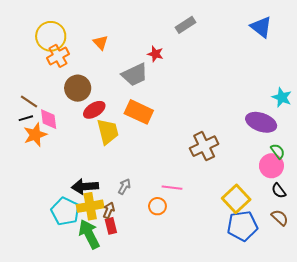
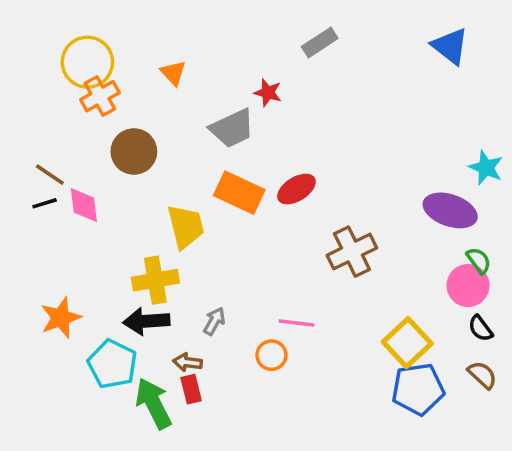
red ellipse: (94, 110) -> (296, 189), moved
orange star: (35, 135) -> (61, 318), moved
yellow cross: (90, 206) -> (155, 280), moved
brown arrow: (109, 210) -> (187, 362), turned -105

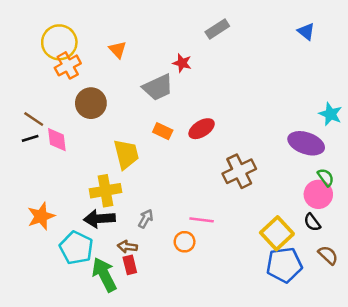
blue triangle: (450, 46) -> (306, 31), size x0.7
orange rectangle: (239, 193) -> (163, 131), size x0.6
black semicircle: (481, 328) -> (312, 222), moved

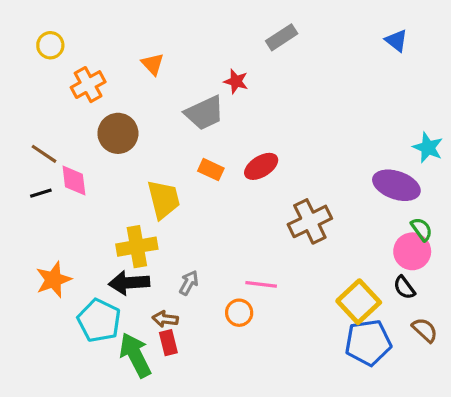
yellow circle: (59, 42) -> (50, 45), moved, size x0.6
black line: (30, 138) -> (41, 193), moved

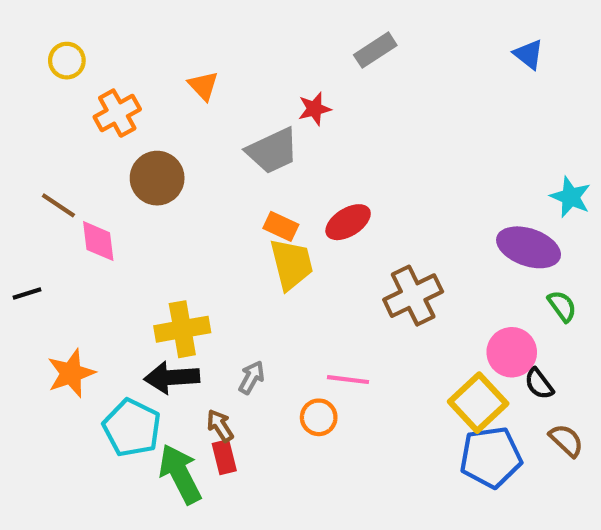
red star: (236, 81) -> (314, 109), turned -30
black line: (41, 193) -> (27, 293), moved
yellow trapezoid: (164, 199) -> (291, 264), moved
pink circle: (412, 251) -> (512, 352), moved
brown arrow: (165, 319) -> (220, 426), turned 50

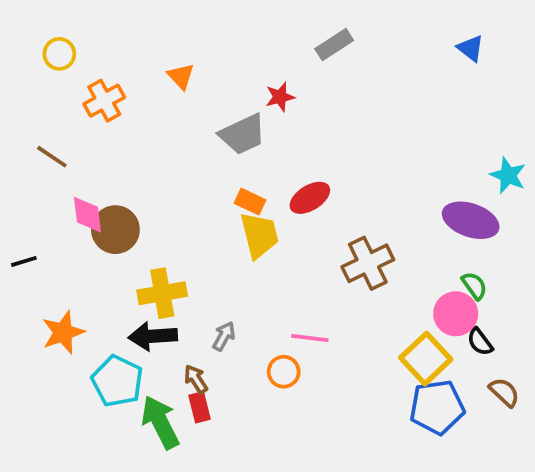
brown circle: (157, 178) -> (115, 230), moved
brown line: (58, 205) -> (52, 157), moved
green semicircle: (562, 306) -> (474, 286), moved

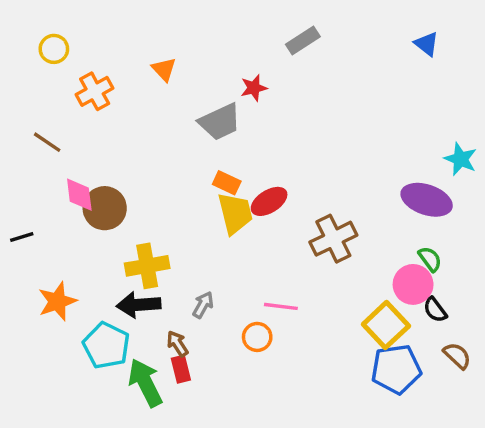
red ellipse: (310, 198) -> (269, 201), moved

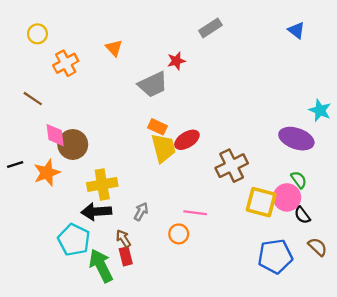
orange star: (57, 301) -> (47, 173), moved
yellow square: (386, 325) -> (261, 202), moved, turned -32

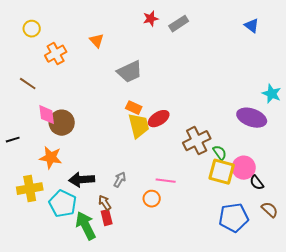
red star: (176, 61) -> (151, 19), moved
orange star: (47, 173) -> (51, 158), moved, turned 30
green semicircle: (299, 180) -> (220, 153), moved
yellow cross: (102, 184) -> (30, 189), moved

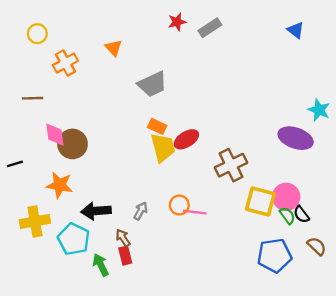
brown line: (28, 84) -> (33, 98), turned -36
green semicircle: (220, 153) -> (287, 216), moved
orange circle: (152, 199) -> (179, 205), moved
green arrow: (86, 226) -> (101, 265), size x0.7

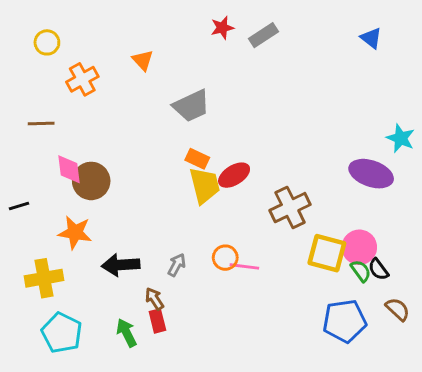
cyan pentagon: (74, 239) -> (62, 333), moved

